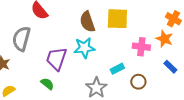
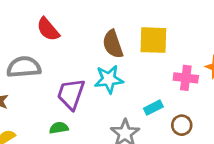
gray semicircle: (21, 39) -> (24, 67), turned 70
green semicircle: (47, 84) -> (59, 128), turned -48

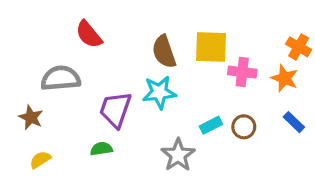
pink cross: (186, 78) -> (242, 72), moved
brown circle: (182, 125) -> (244, 127), moved

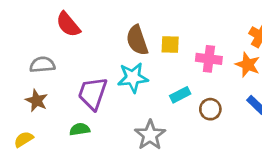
yellow square: (211, 47) -> (170, 45), moved, size x0.6
gray semicircle: (61, 78) -> (42, 65), size x0.7
brown star: (31, 117) -> (37, 101), moved
cyan rectangle: (211, 125) -> (180, 95), moved

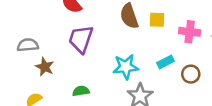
gray semicircle: (42, 65) -> (28, 45), moved
cyan star: (133, 78) -> (126, 67), moved
purple trapezoid: (93, 93) -> (81, 39), moved

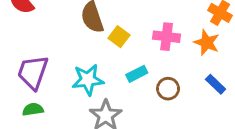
yellow square: (157, 20) -> (119, 37), moved, turned 35
purple trapezoid: (81, 39) -> (33, 72), moved

